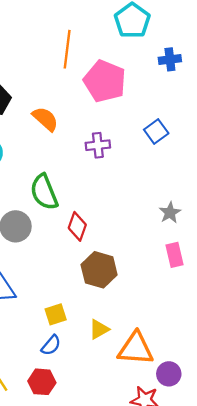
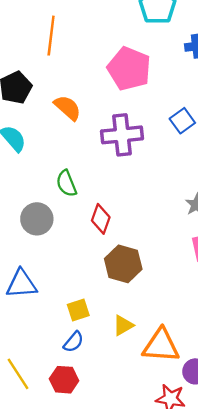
orange line: (67, 49) -> (51, 36), moved
purple cross: (98, 145) -> (122, 135), size x1.6
green semicircle: (44, 192) -> (66, 183), size x0.7

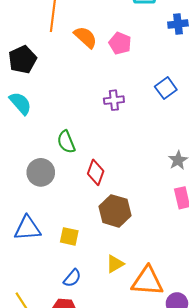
pink pentagon: (129, 69) -> (120, 43), size x0.6
orange semicircle: (68, 108) -> (85, 37), moved
purple cross: (122, 135) -> (114, 100), size x0.6
yellow square: (78, 310) -> (69, 236), moved, turned 30

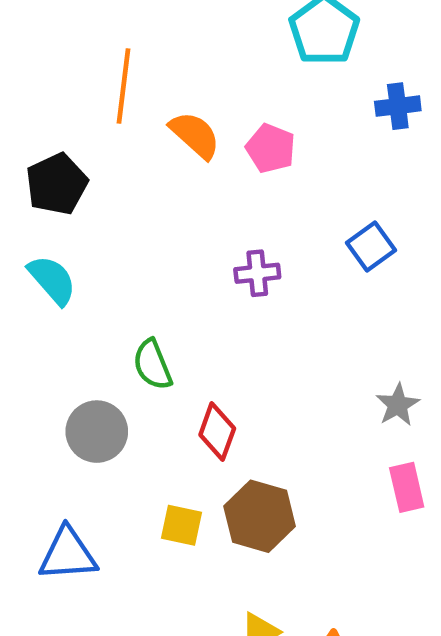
yellow square: (69, 236) -> (182, 525), moved

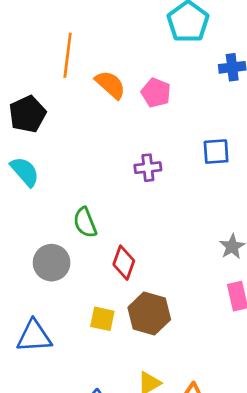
blue square: (371, 246) -> (216, 152), turned 32

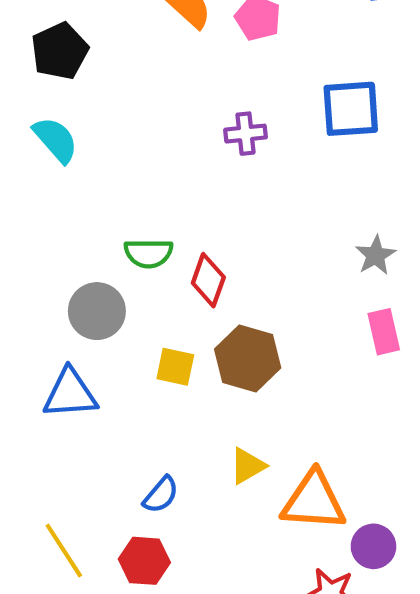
blue square: (216, 152) -> (351, 109), size x1.4
green semicircle: (85, 222) -> (148, 253), moved, turned -68
gray circle: (52, 263) -> (97, 311), moved

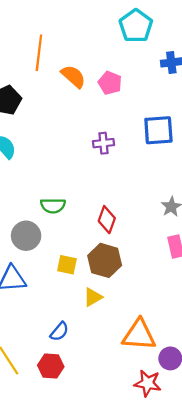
red diamond: (208, 280) -> (107, 220), moved
yellow triangle: (248, 466) -> (93, 297), moved

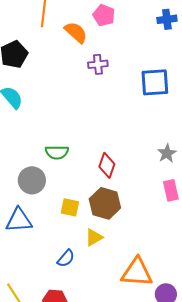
pink pentagon: (110, 83) -> (104, 15), moved
purple cross: (104, 143) -> (98, 64), moved
blue semicircle: (59, 332) -> (66, 258), moved

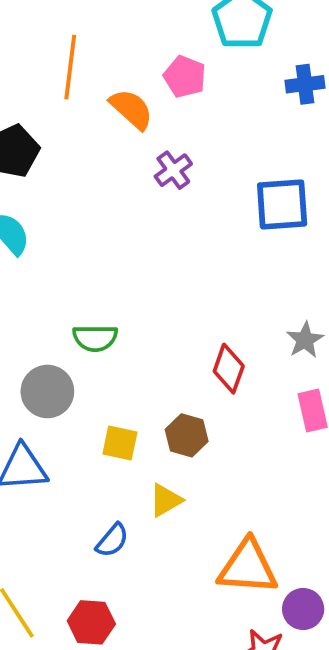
purple cross: (98, 64) -> (173, 170), turned -30
red diamond: (107, 165) -> (229, 369), moved
brown hexagon: (105, 203) -> (187, 435), size x0.7

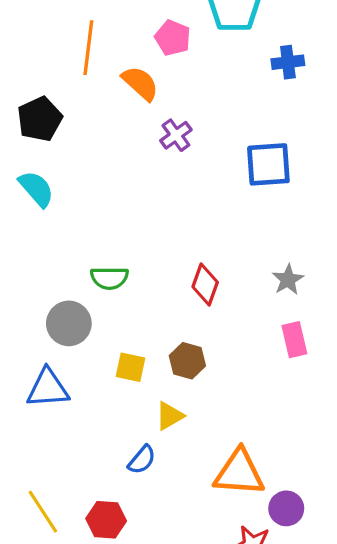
pink pentagon: (185, 77) -> (173, 38), moved
red diamond: (229, 369) -> (205, 284), moved
blue semicircle: (112, 540) -> (142, 460), moved

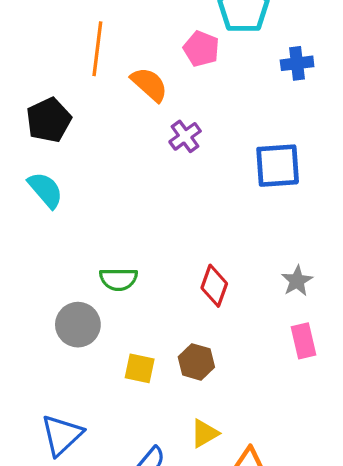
pink pentagon: (173, 38) -> (201, 49), moved
blue triangle: (48, 388) -> (62, 435), moved, turned -39
yellow triangle: (169, 416) -> (205, 433), moved

